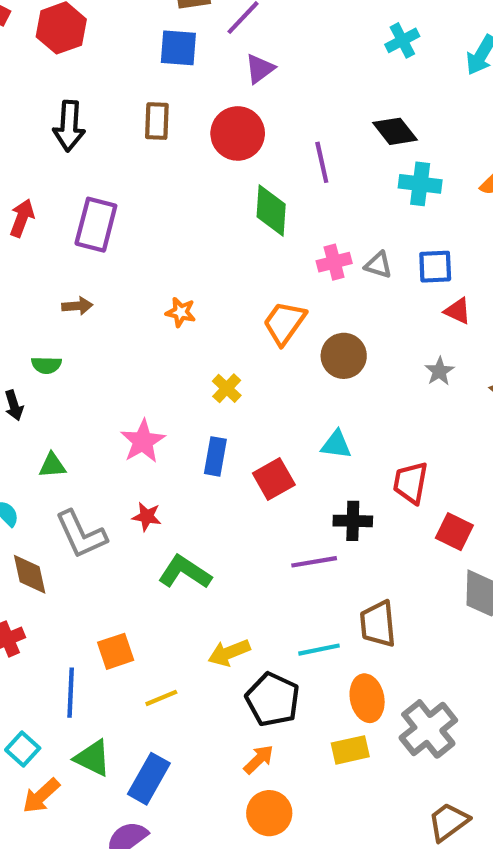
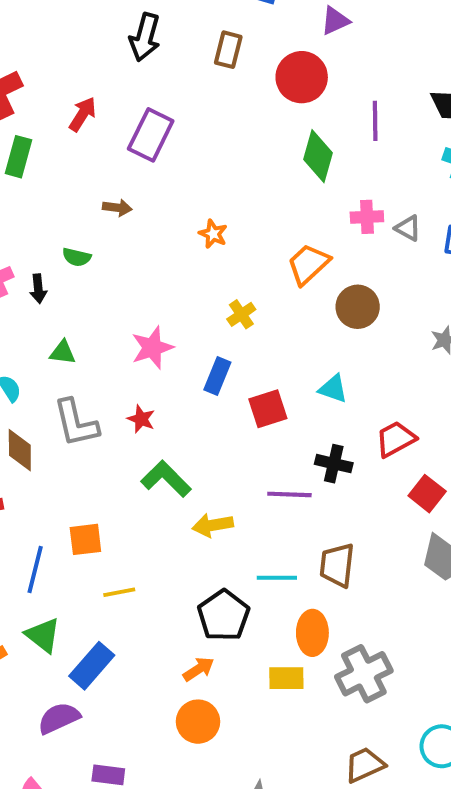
red trapezoid: (411, 483) -> (396, 439), turned 39
yellow arrow: (229, 653) -> (213, 525), moved

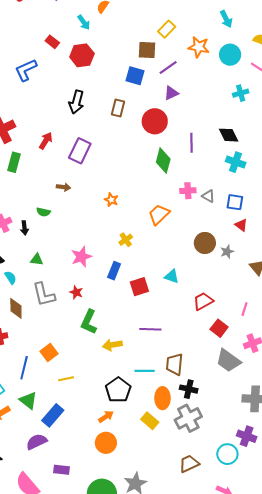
brown circle: (358, 307) -> (205, 243), moved
black cross: (334, 464) -> (189, 389), moved
green L-shape: (166, 479) -> (89, 322), turned -110
orange square: (85, 539) -> (49, 353), turned -30
yellow rectangle: (286, 678) -> (150, 421), turned 42

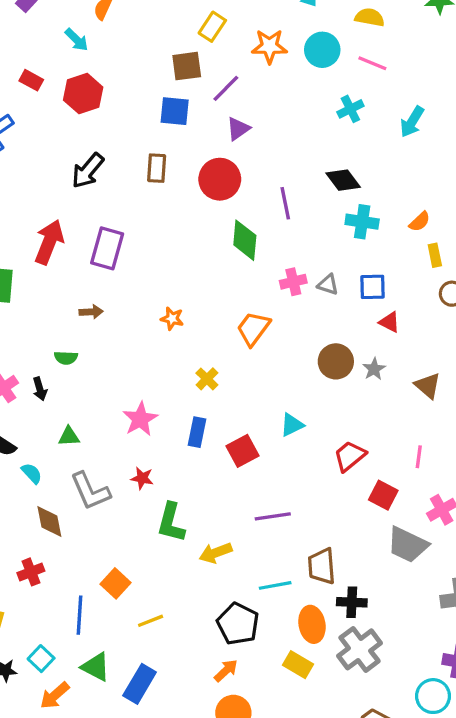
black arrow: (76, 102) -> (88, 171), turned 35
red arrow: (46, 141) -> (49, 242), size x1.5
cyan triangle: (172, 276) -> (292, 425), turned -35

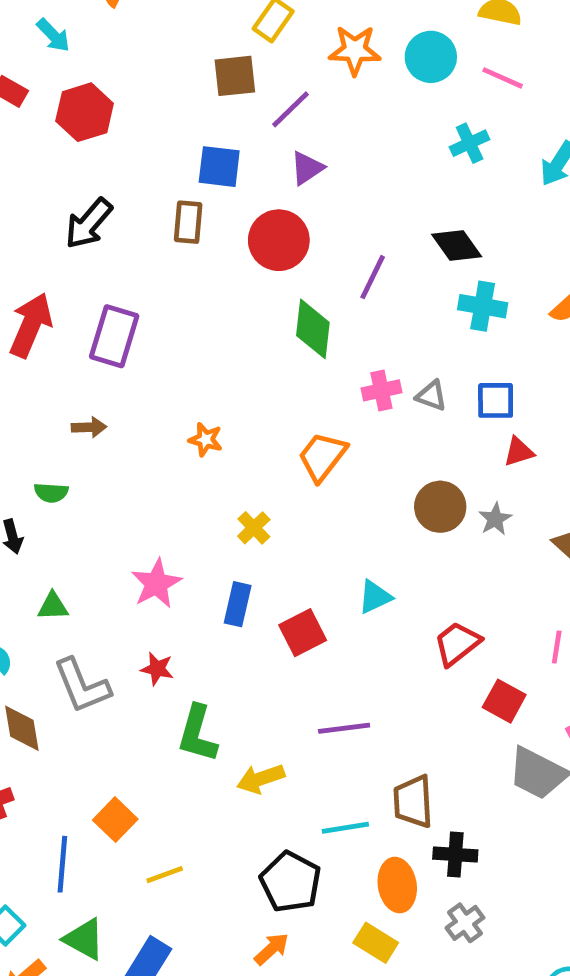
cyan arrow: (77, 40) -> (53, 35), moved
blue square: (175, 111) -> (219, 167), moved
purple line: (285, 203) -> (373, 277), turned 36
red triangle: (389, 322) -> (519, 452), turned -45
gray cross: (360, 649) -> (465, 923), size x0.6

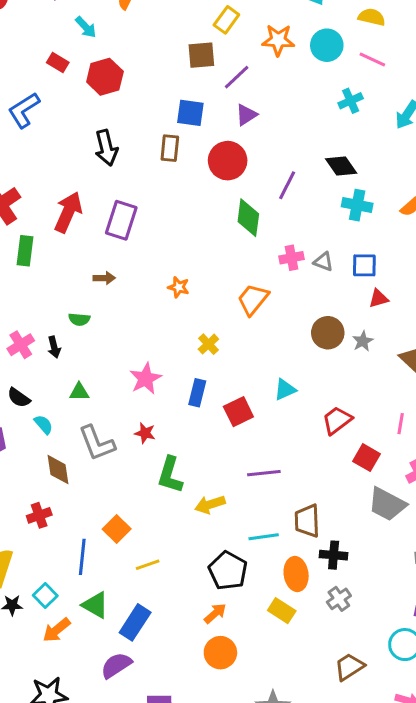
black arrow: (89, 223) -> (106, 148), turned -56

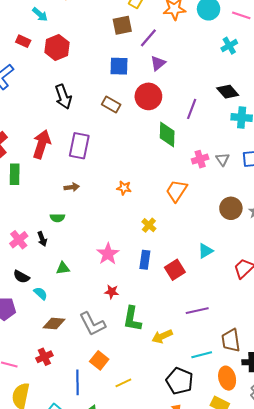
brown rectangle: (170, 148) -> (111, 104), moved, turned -60
gray triangle: (323, 262) -> (222, 159), turned 40
gray L-shape: (97, 443) -> (92, 324), moved
brown diamond: (58, 470) -> (54, 324), turned -70

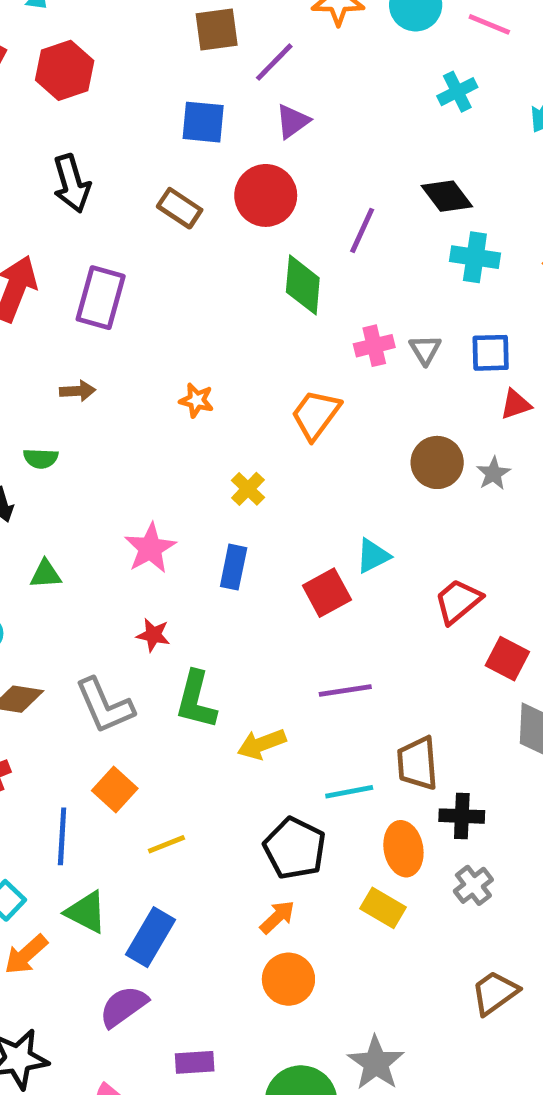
red square: (175, 270) -> (327, 593), moved

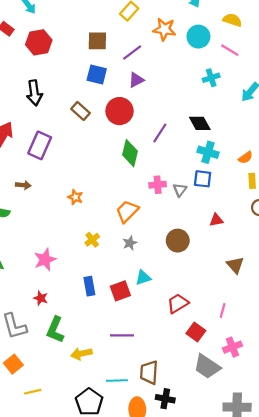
brown square: (217, 29) -> (97, 41), moved
blue square: (491, 353) -> (203, 179), moved
gray star: (493, 473) -> (130, 243), moved
blue rectangle: (234, 567) -> (89, 286), moved, turned -30

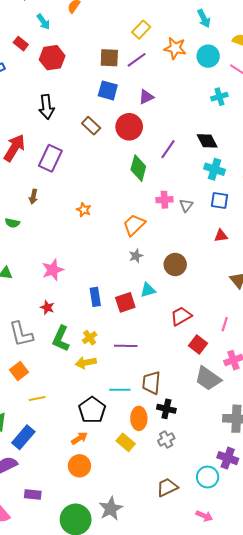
purple line: (132, 53) -> (137, 60), moved
blue square: (203, 179) -> (219, 201), moved
brown arrow: (23, 185) -> (33, 197), turned 96
yellow cross: (92, 240) -> (90, 338), moved
brown circle: (178, 241) -> (175, 264), moved

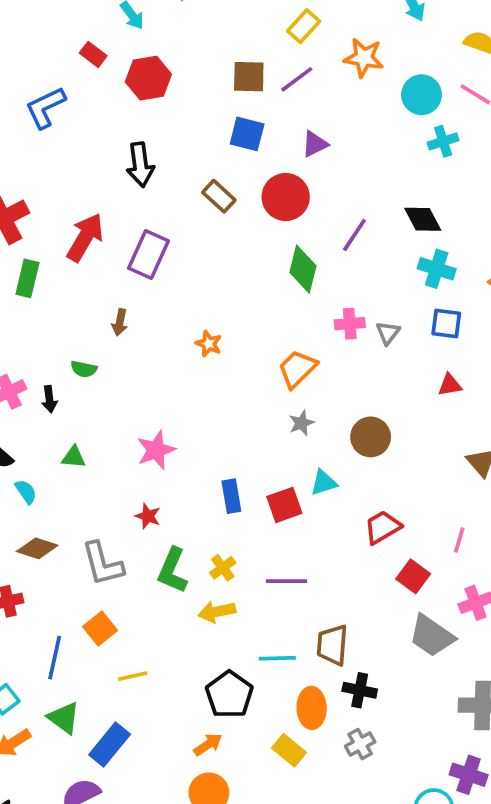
cyan circle: (208, 56) -> (421, 95), moved

